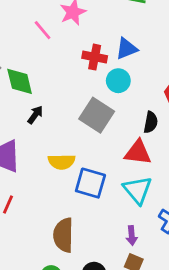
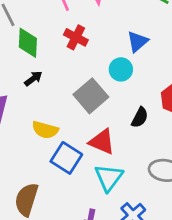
blue triangle: (127, 49) -> (138, 42), turned -35
red cross: (95, 57) -> (76, 37), moved
red triangle: (138, 152) -> (102, 142), moved

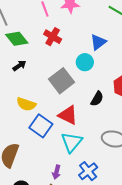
green diamond: (28, 43) -> (17, 39), turned -45

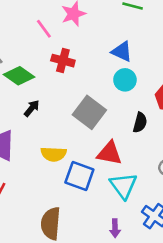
blue triangle: (98, 42) -> (122, 52), turned -42
cyan circle: (85, 62) -> (125, 80), moved

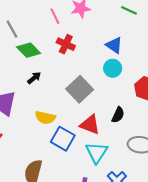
black semicircle: (140, 123) -> (118, 115), moved

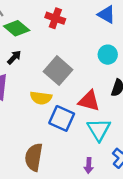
cyan circle: (113, 68) -> (108, 55), moved
black arrow: (34, 78) -> (14, 57), moved
gray square: (80, 89) -> (58, 71), moved

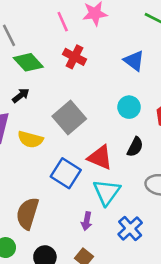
yellow semicircle: (41, 98) -> (30, 139), moved
purple arrow: (89, 166) -> (87, 221), moved

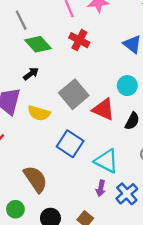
red triangle: (100, 157) -> (103, 109), moved
cyan triangle: (107, 192) -> (106, 161), turned -40
brown semicircle: (28, 213) -> (35, 179), turned 128
purple arrow: (87, 221) -> (101, 188), moved

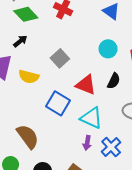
gray square: (74, 94) -> (60, 58), size x0.7
red triangle: (103, 109) -> (86, 85), moved

